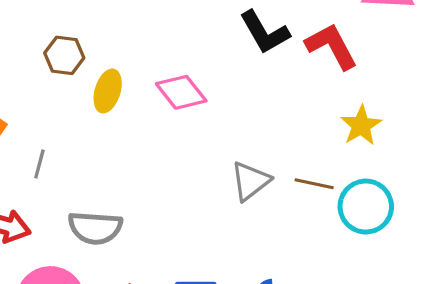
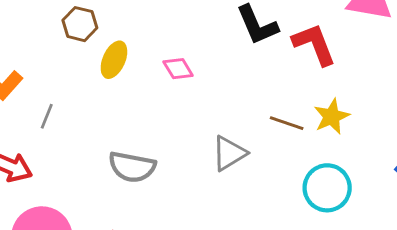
pink diamond: (181, 92) -> (178, 69), size x0.7
brown line: (314, 184) -> (287, 123), moved
gray semicircle: (95, 228) -> (132, 167), moved

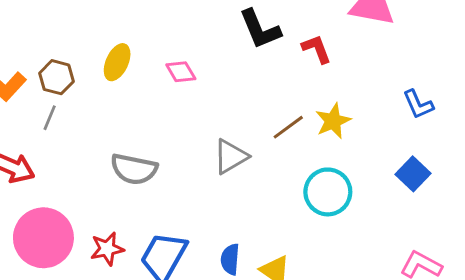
brown hexagon: (80, 24) -> (56, 77), moved
red L-shape: (314, 44) -> (316, 49), size x0.7
brown line: (287, 123) -> (288, 127), turned -56

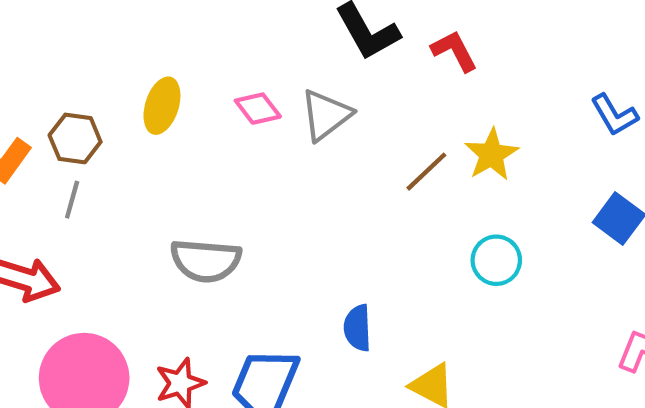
gray triangle: (231, 157) -> (326, 115), moved
cyan circle: (328, 192) -> (496, 260), size x0.7
blue semicircle: (230, 259) -> (357, 328), moved

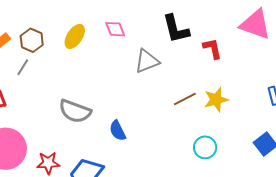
pink diamond: (258, 109) -> (115, 29), moved
blue semicircle: (357, 328) -> (118, 131), moved, turned -40

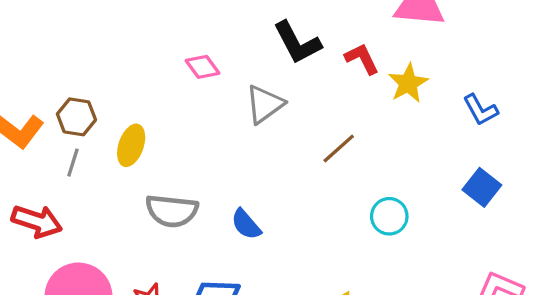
yellow ellipse: (75, 36) -> (131, 145), moved
yellow star: (216, 100) -> (408, 83), moved

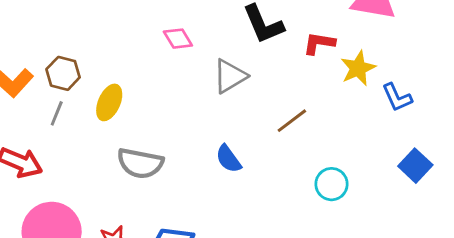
red L-shape: (362, 59) -> (319, 43), turned -60
blue L-shape: (480, 110) -> (397, 97), moved
blue semicircle: (246, 224) -> (228, 159), moved

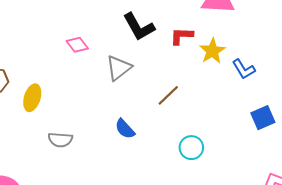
gray semicircle: (140, 163) -> (60, 140), size x0.7
blue square: (415, 166) -> (263, 118), turned 30
cyan circle: (332, 184) -> (191, 148), moved

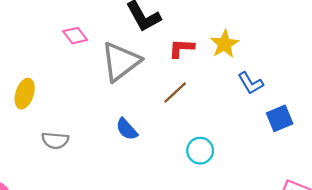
red L-shape: (182, 36) -> (181, 48), moved
gray triangle: (119, 68) -> (121, 62), size x1.4
blue L-shape: (244, 69) -> (251, 83), moved

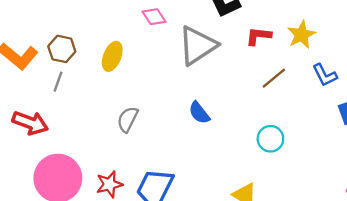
brown line: (175, 93) -> (274, 78), moved
yellow ellipse: (25, 94) -> (112, 56), moved
gray semicircle: (55, 140) -> (128, 119), turned 108

